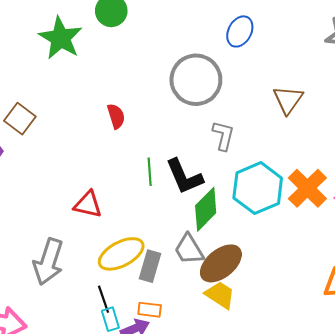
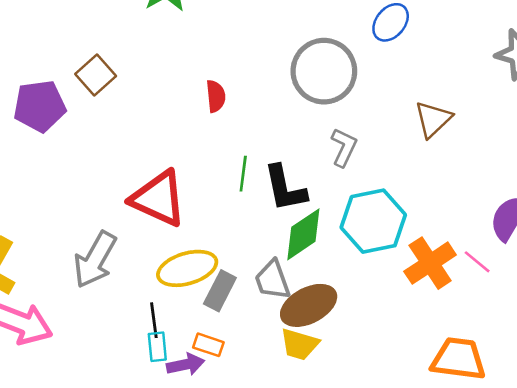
orange cross: (307, 188) -> (430, 263), moved
red triangle: (88, 204) -> (158, 199), size x1.6
yellow trapezoid: (220, 295) -> (300, 344), turned 152

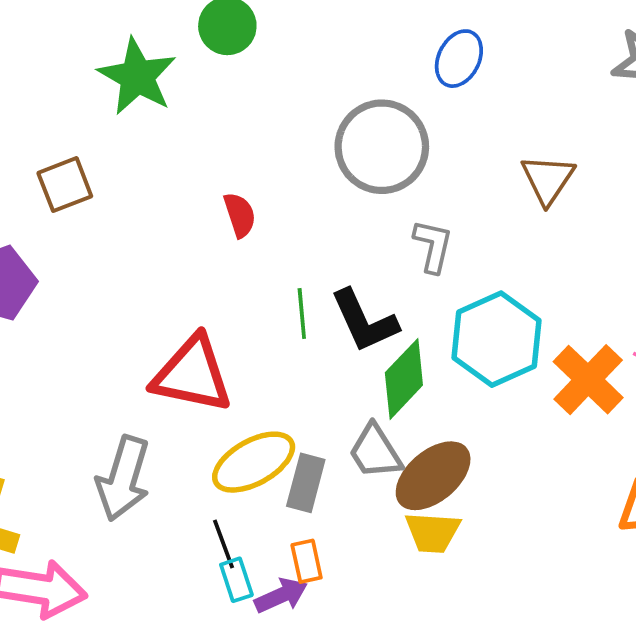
brown square: (96, 75) -> (65, 185), moved, turned 33
orange rectangle: (208, 345) -> (307, 561), turned 72

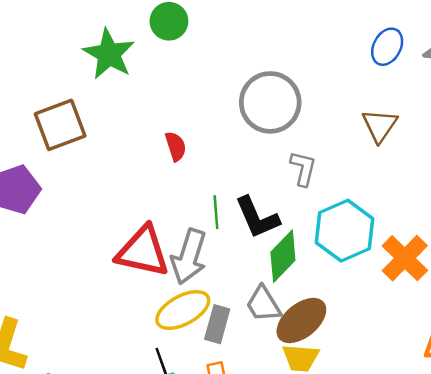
blue ellipse: (459, 59) -> (387, 47), moved
brown square: (65, 185) -> (60, 125), size x1.4
gray arrow: (123, 478) -> (189, 257), moved

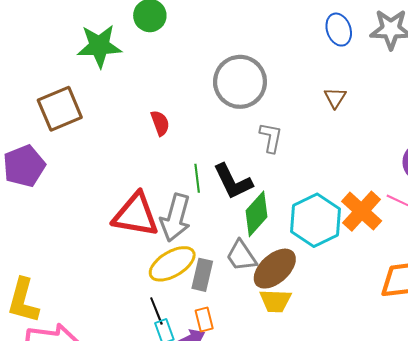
blue ellipse: (387, 47) -> (339, 30), turned -44
green star: (109, 54) -> (99, 46), turned -30
brown triangle: (380, 125) -> (335, 98), size x0.7
cyan hexagon: (345, 231) -> (315, 220), moved

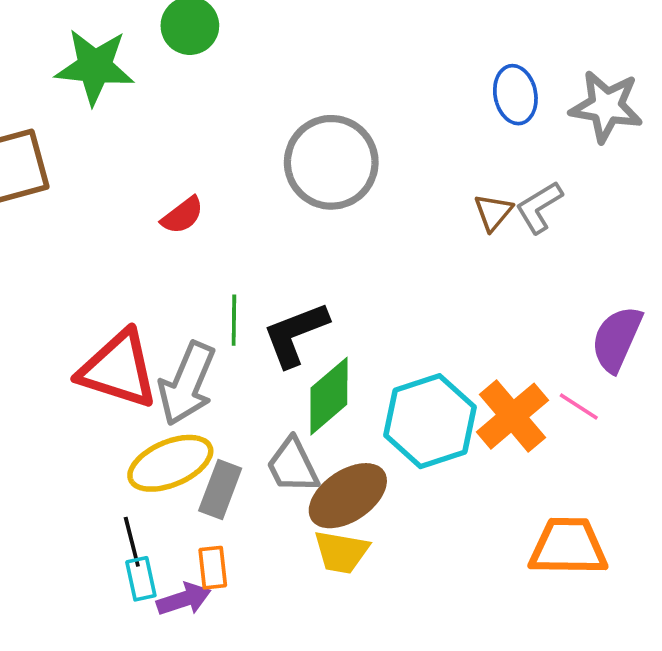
red semicircle: (160, 123) -> (182, 215), turned 65
gray L-shape: (271, 138) -> (539, 207), moved, turned -140
black L-shape: (233, 181) -> (295, 334), turned 87

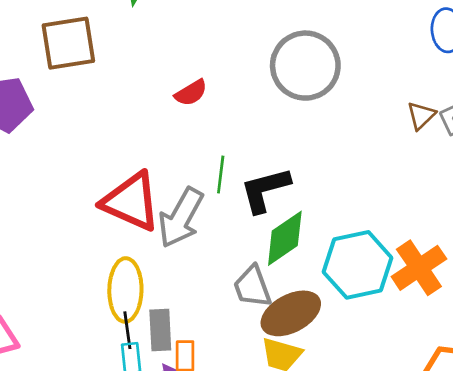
yellow ellipse: (170, 463) -> (125, 290), moved, turned -72
gray rectangle: (220, 489) -> (160, 330), moved, turned -30

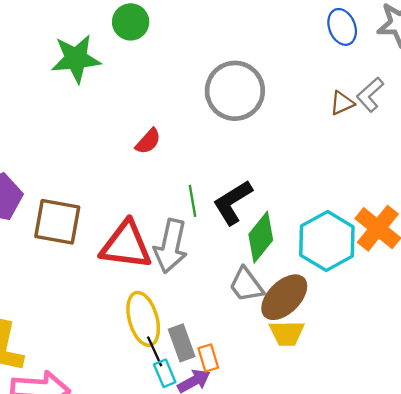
brown square: (68, 43) -> (57, 222), moved, turned 36
brown triangle: (421, 116) -> (342, 103), turned 36

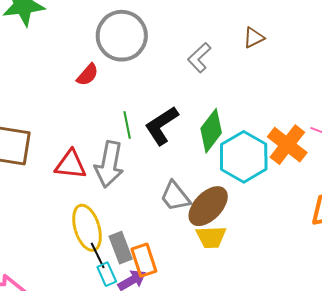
gray circle: (235, 91) -> (122, 36), moved
gray L-shape: (370, 95) -> (199, 58), moved
green diamond: (261, 237) -> (211, 131), moved
red triangle: (126, 245) -> (71, 165), size x0.7
orange rectangle: (208, 358) -> (144, 260), size x1.4

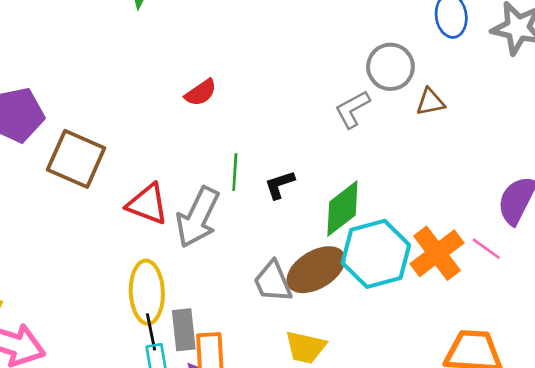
gray circle: (122, 36) -> (390, 67), moved, size x0.7
black L-shape: (162, 126) -> (280, 185), size x0.6
brown ellipse: (208, 206) -> (316, 270), moved

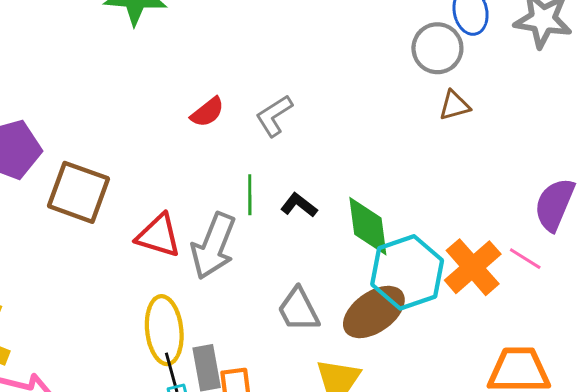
gray circle: (390, 67) -> (437, 48), moved
gray L-shape: (352, 109) -> (274, 116), moved
black L-shape: (280, 185) -> (299, 205), turned 60
green diamond: (342, 209) -> (368, 226), turned -56
brown ellipse: (316, 270) -> (374, 312), moved

